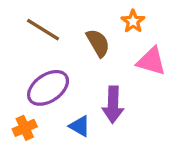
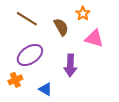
blue triangle: (80, 126) -> (45, 89), moved

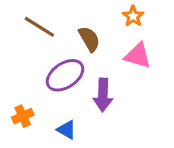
orange star: (83, 13) -> (133, 16), moved
purple ellipse: (30, 55) -> (65, 75), moved

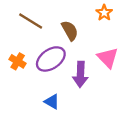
pink triangle: (138, 56) -> (108, 58), moved, turned 30
orange cross: (23, 116) -> (18, 61), moved, turned -35

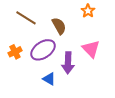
orange cross: (18, 61) -> (15, 52), turned 32
blue triangle: (52, 102) -> (49, 79), moved

